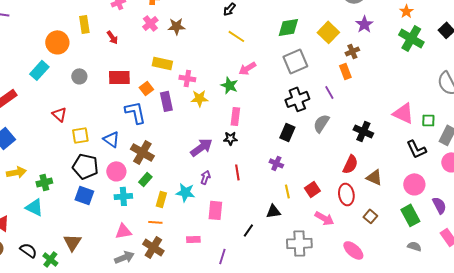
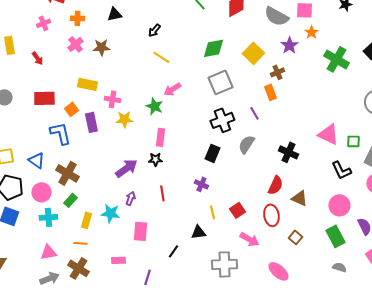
orange star: (406, 11) -> (311, 32), moved

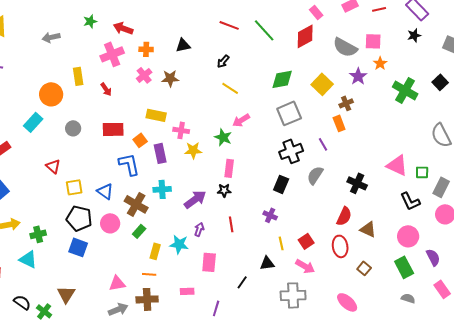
pink cross: (43, 23) -> (112, 54), size x1.6
cyan cross: (48, 217) -> (162, 189), moved
pink arrow: (249, 239) -> (305, 266), moved
brown cross: (78, 268) -> (147, 299), turned -35

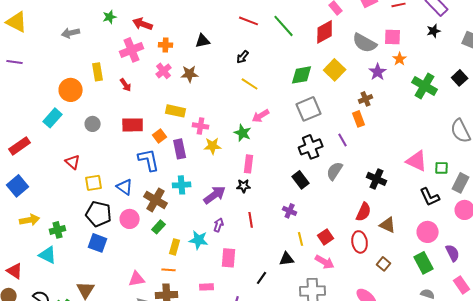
yellow square: (322, 84) -> (335, 70), moved
black rectangle: (281, 184) -> (301, 180), turned -60

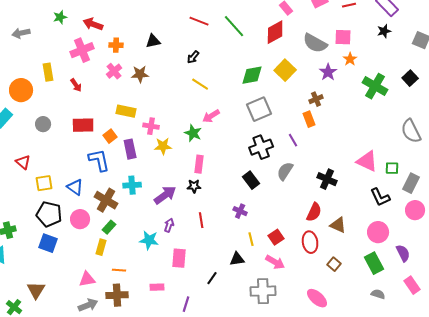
yellow rectangle: (175, 247) -> (101, 247), moved

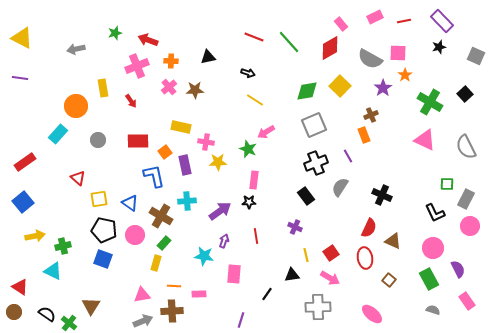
black arrow: (193, 57) -> (248, 73), turned -112
pink triangle: (367, 161) -> (425, 140), moved
pink rectangle: (157, 287) -> (199, 294), moved

